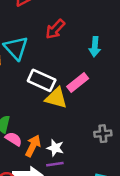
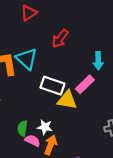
cyan arrow: (95, 47) -> (98, 61), moved
white star: (55, 148) -> (45, 127), moved

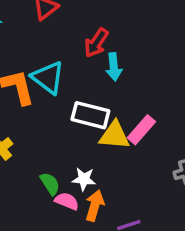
cyan arrow: (98, 61) -> (114, 67), moved
pink rectangle: (85, 84) -> (141, 130), moved
green semicircle: (22, 128) -> (50, 184), turned 144

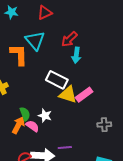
cyan triangle: (48, 78) -> (35, 41), moved
orange arrow: (95, 206) -> (18, 125), moved

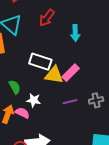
cyan arrow: (76, 55) -> (75, 33), moved
green semicircle: (25, 114) -> (15, 87), moved
purple line: (65, 148) -> (70, 102), moved

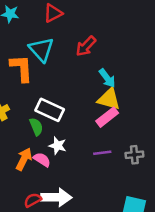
cyan arrow: (75, 33) -> (107, 78), moved, turned -42
white rectangle: (40, 62) -> (50, 110), moved
yellow triangle: (54, 75) -> (109, 99), moved

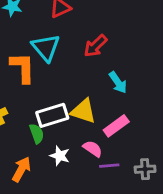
yellow triangle: (109, 99) -> (83, 111), moved
white rectangle: (50, 110) -> (52, 115), turned -44
pink semicircle: (42, 160) -> (93, 149), moved

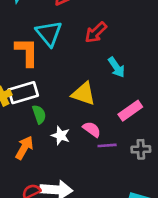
white rectangle: (52, 115) -> (23, 93), moved
pink rectangle: (116, 126) -> (130, 111), moved

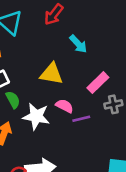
white star: (61, 135) -> (36, 116), size x1.5
gray cross: (141, 149) -> (113, 104), moved

